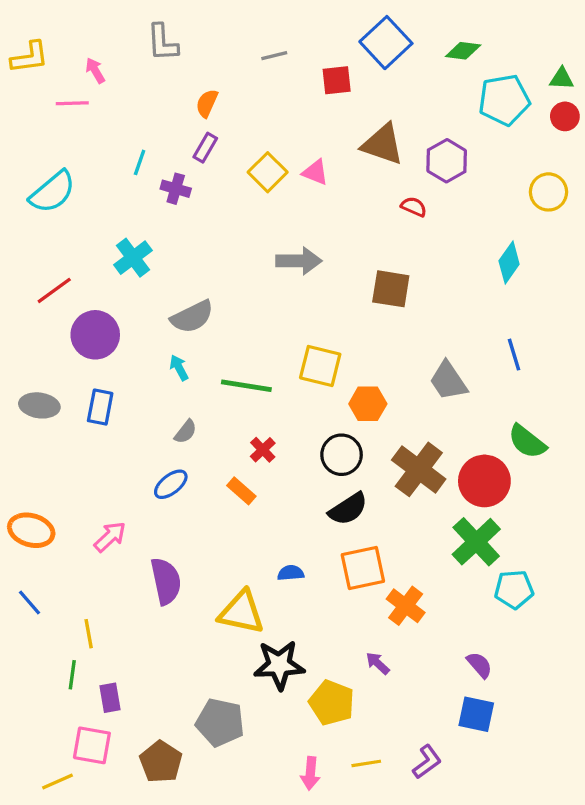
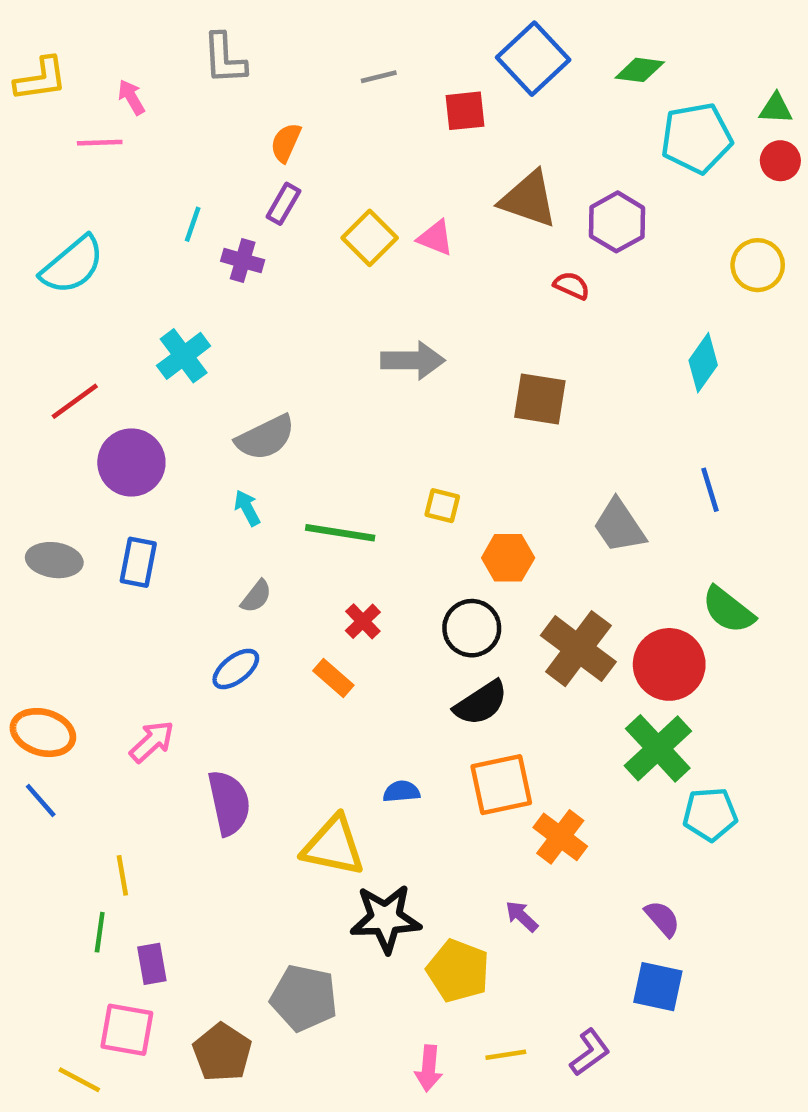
yellow square: (320, 366) -> (442, 506), size x0.6
blue line: (30, 603) -> (41, 801), moved
yellow line: (57, 782) -> (79, 1080), turned 52

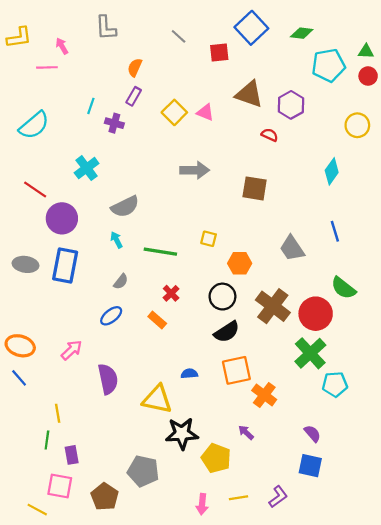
gray line: (379, 77) -> (179, 36), turned 56
red line: (75, 401) -> (35, 189), turned 70
blue rectangle: (138, 562) -> (65, 265), size x1.5

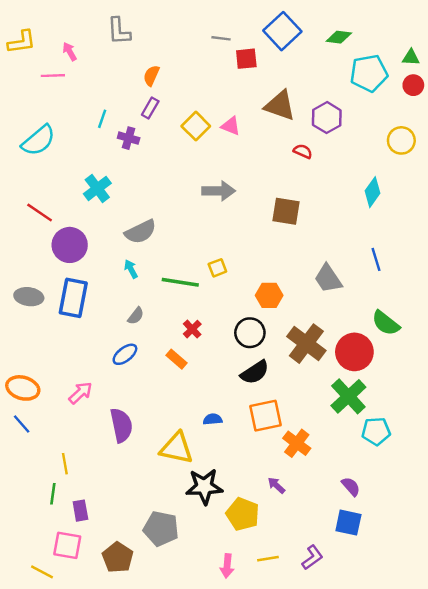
gray line: (179, 36) -> (221, 38), moved, turned -35
yellow square: (209, 239) -> (217, 268), moved, turned -35

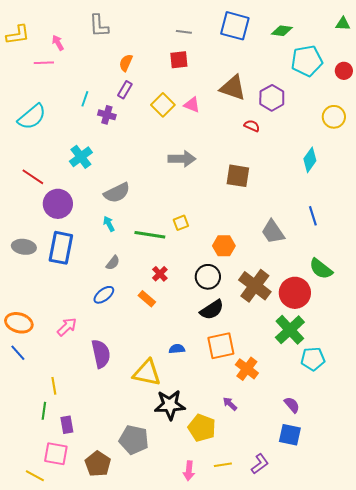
blue square: (282, 31) -> (235, 26), turned -32
green triangle: (411, 58) -> (343, 24), moved
red square: (246, 59) -> (179, 60), moved

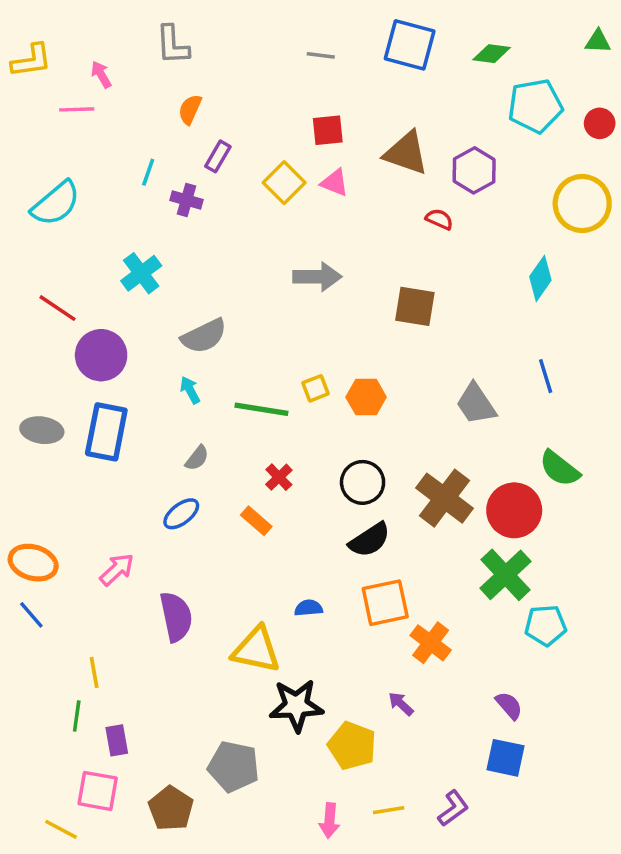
red square: (179, 60) -> (328, 130), moved
orange semicircle: (126, 63) -> (190, 109), moved
yellow circle: (334, 117) -> (582, 204), size x1.4
orange hexagon: (224, 246) -> (366, 397), moved

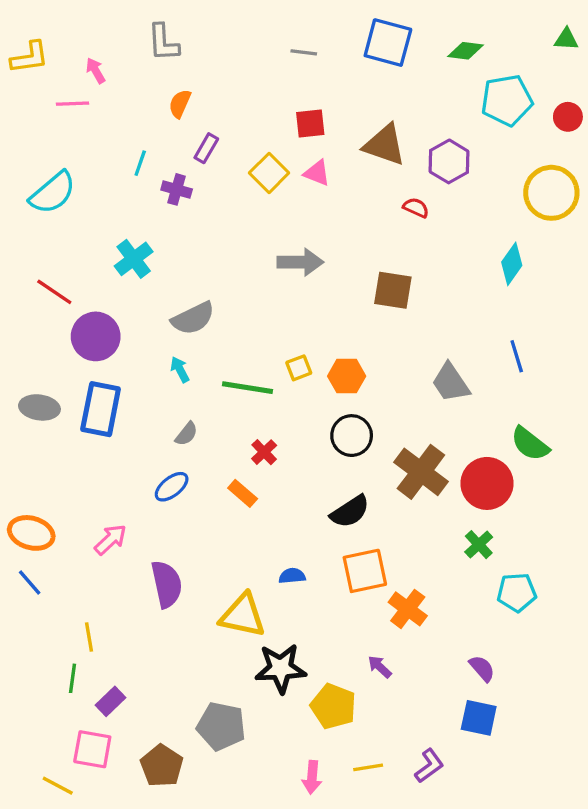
black circle: (363, 482) -> (352, 436), moved
green cross: (506, 575) -> (479, 545), size x0.6
purple rectangle: (117, 740) -> (110, 701), turned 56

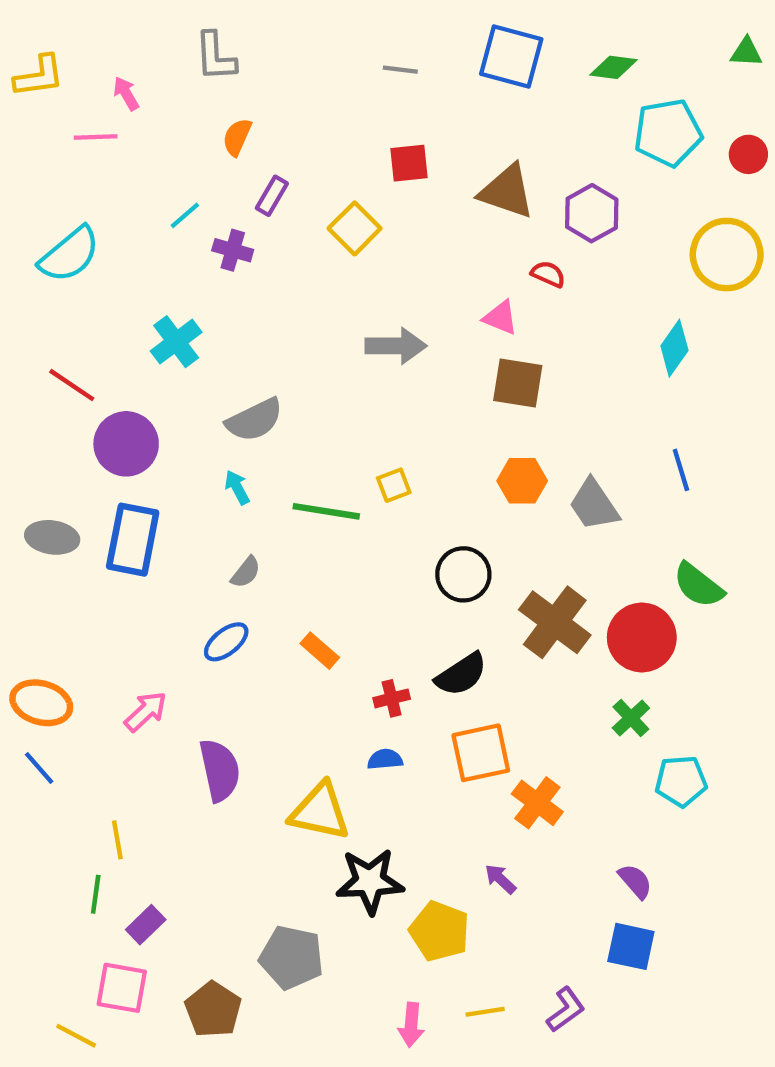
cyan line: (140, 163) -> (185, 215), turned 30
pink triangle: (317, 173) -> (500, 318), moved
orange hexagon: (347, 376) -> (522, 481), moved
red cross: (264, 452) -> (392, 698), moved, turned 30

